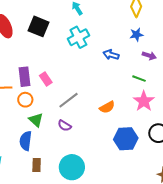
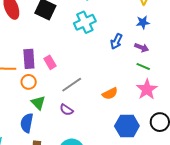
blue arrow: (111, 55) -> (116, 41), turned -84
purple arrow: (149, 56) -> (142, 48), moved

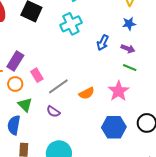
purple rectangle: (29, 59) -> (15, 61), turned 36
pink rectangle: (50, 62) -> (37, 75), moved
pink star: (147, 89) -> (119, 91), moved
orange semicircle: (110, 94) -> (87, 93), moved

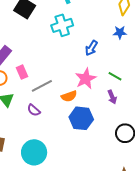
purple arrow: (128, 49) -> (112, 97), moved, turned 40
pink star: (119, 91) -> (86, 79), moved
blue hexagon: (114, 127) -> (81, 118), moved

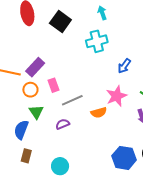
purple semicircle: (34, 110) -> (63, 124), turned 112
blue hexagon: (81, 118) -> (124, 158), moved
cyan circle: (34, 152) -> (60, 166), size x0.7

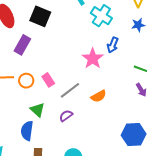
cyan cross: (97, 41) -> (101, 16), moved, turned -30
purple rectangle: (35, 67) -> (22, 45), moved
orange circle: (30, 90) -> (26, 81), moved
pink star: (117, 96) -> (93, 58), moved

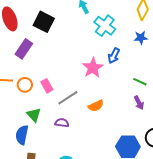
purple semicircle: (66, 116) -> (62, 123), turned 40

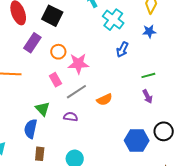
pink star: (93, 68) -> (78, 64), moved, turned 30
green line: (140, 82) -> (148, 75), turned -40
orange circle: (25, 85) -> (58, 52), moved

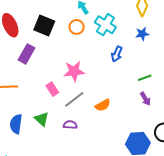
orange circle: (58, 52) -> (77, 27), moved
blue semicircle: (31, 129) -> (16, 124), moved

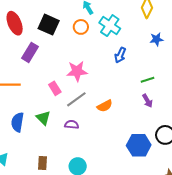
blue star: (142, 34) -> (157, 39), moved

